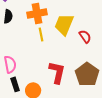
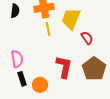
red semicircle: (85, 36) -> (87, 38), moved

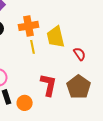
yellow trapezoid: (71, 19) -> (56, 37), turned -35
red semicircle: (87, 38) -> (80, 54), moved

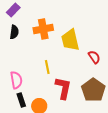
yellow line: (33, 47) -> (47, 67), moved

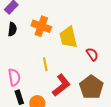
orange cross: (43, 29) -> (41, 26), turned 30
red L-shape: (63, 88) -> (61, 85), turned 40

